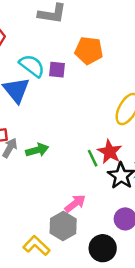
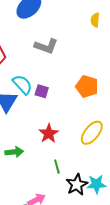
orange pentagon: (89, 51) -> (87, 86), moved
red star: (110, 152) -> (49, 134), moved

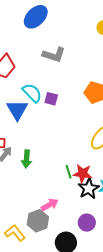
red star: (49, 134) -> (83, 174), moved, turned -30
green arrow: (14, 152) -> (26, 159), turned 102

